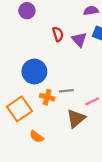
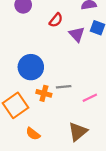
red semicircle: (58, 34) -> (56, 20), moved, turned 56
brown triangle: (76, 118) -> (78, 132), moved

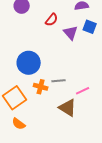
brown triangle: (78, 132) -> (68, 108), moved, turned -48
orange semicircle: (33, 134) -> (19, 124), moved

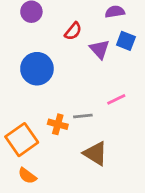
blue circle: (29, 63) -> (37, 69), moved
pink line: (83, 91) -> (116, 99), moved

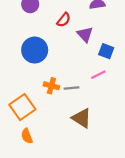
blue square: (126, 41) -> (106, 51), moved
orange cross: (58, 124) -> (51, 86), moved
orange semicircle: (27, 176) -> (27, 136), turned 32

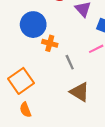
orange cross: (51, 86) -> (50, 43), moved
gray line: (72, 88) -> (70, 62), turned 72

